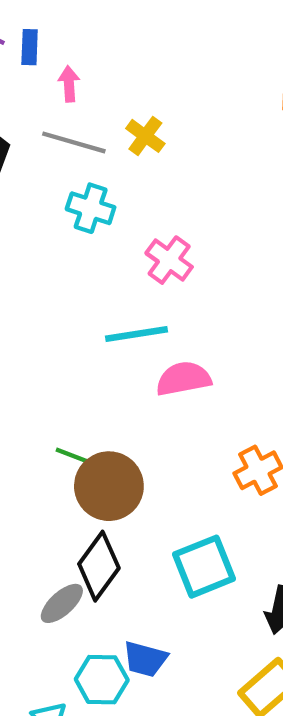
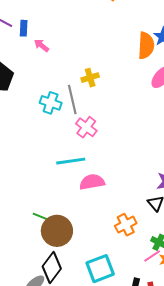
pink arrow: (69, 84) -> (41, 45), turned -49
yellow cross: (145, 136) -> (90, 78), moved, turned 36
gray line: (74, 142) -> (72, 100), moved, turned 60

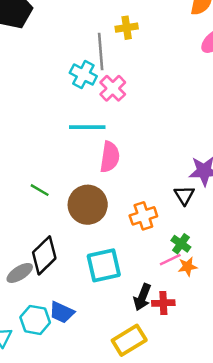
cyan cross: (51, 103) -> (83, 75), moved
pink semicircle: (92, 182) -> (110, 157), turned 100
brown circle: (57, 231) -> (88, 205), moved

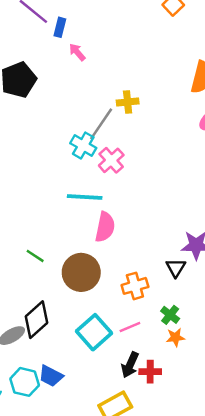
gray line: (101, 52) -> (101, 124), turned 36
pink line: (170, 260) -> (130, 327), moved
cyan square: (104, 265) -> (94, 332), turned -32

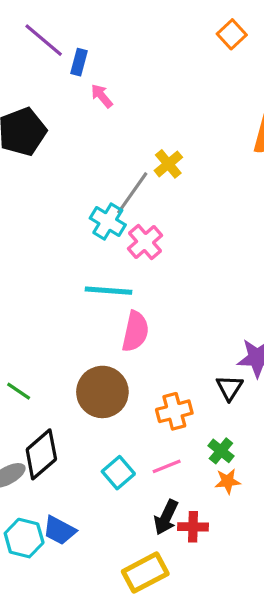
yellow cross: (128, 102) -> (168, 164), turned -35
green line: (35, 256) -> (19, 391), moved
cyan square: (94, 332) -> (118, 473), size x0.7

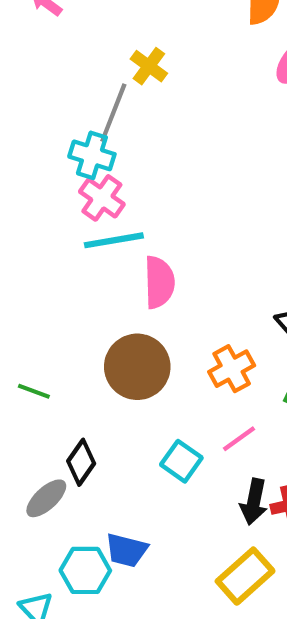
pink cross: (145, 242) -> (102, 198), moved
black diamond: (41, 454) -> (81, 462), size x0.7

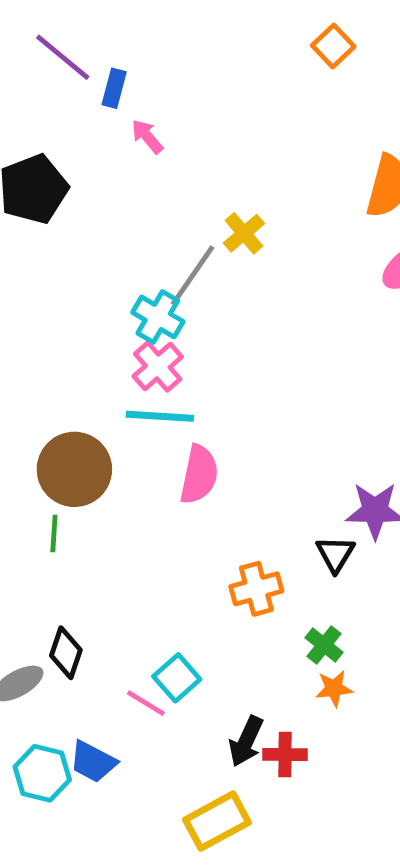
brown circle: (137, 367) -> (74, 469), moved
green line: (34, 391) -> (54, 533), moved, turned 60
pink line: (239, 439) -> (146, 703), moved, turned 54
black diamond: (81, 462) -> (66, 653), turned -30

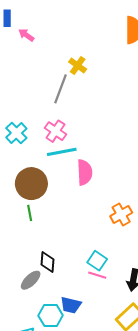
cyan cross: (158, 317) -> (16, 133), moved, turned 30
pink line: (146, 703) -> (97, 275), moved

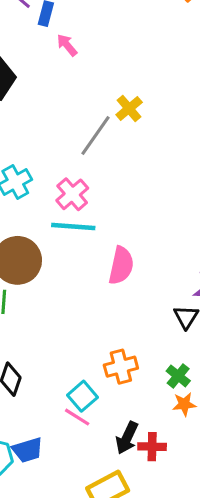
pink semicircle: (85, 172) -> (121, 266), moved
orange cross: (121, 214) -> (121, 367), moved
blue trapezoid: (71, 305) -> (28, 450), turned -45

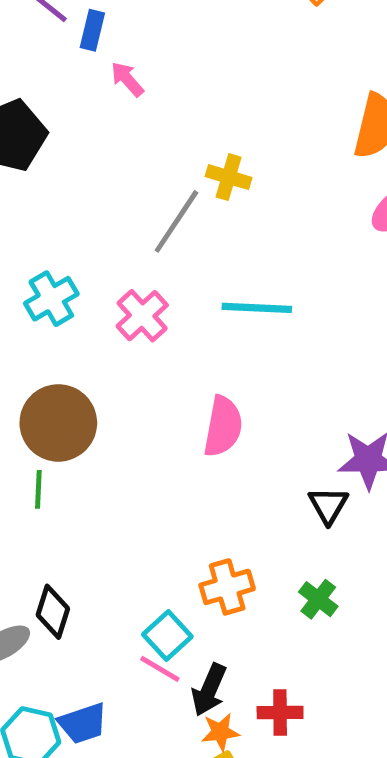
yellow cross: (129, 108) -> (229, 177), turned -32
cyan line: (73, 227) -> (257, 308), moved
orange star: (184, 404) -> (220, 732), moved
black arrow: (127, 438) -> (209, 690), moved

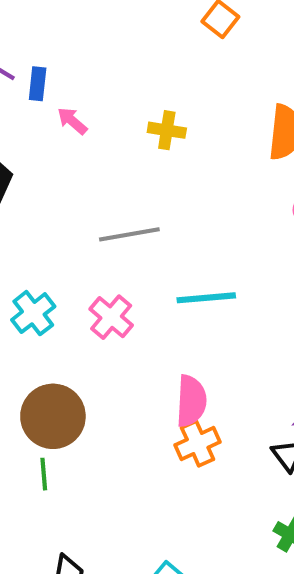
yellow cross: (229, 177) -> (167, 130), moved
gray line: (176, 221) -> (129, 234), turned 54
orange cross: (227, 587) -> (198, 444), moved

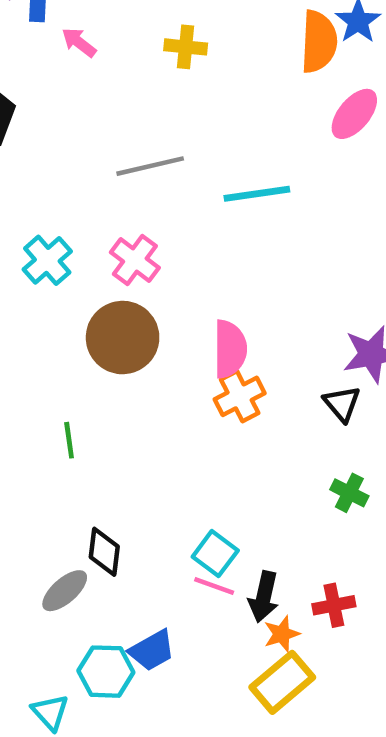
cyan line: (206, 298) -> (257, 194), moved
brown circle: (53, 416) -> (123, 338), moved

